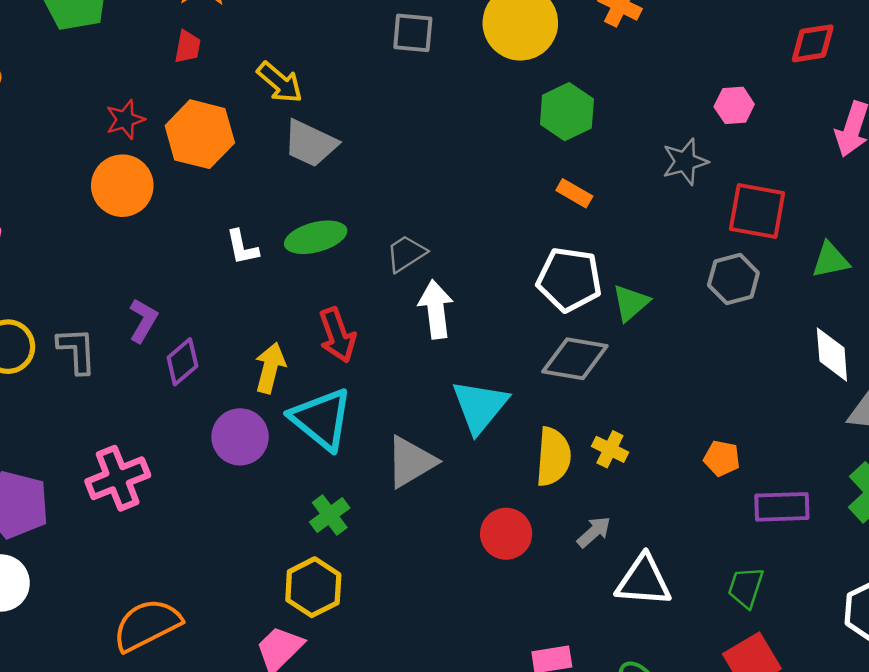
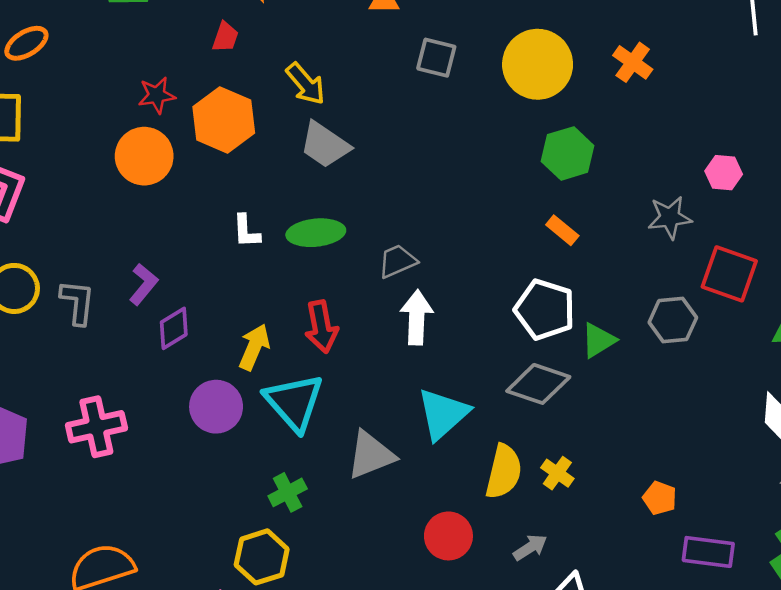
gray hexagon: (733, 279) -> (673, 320), moved

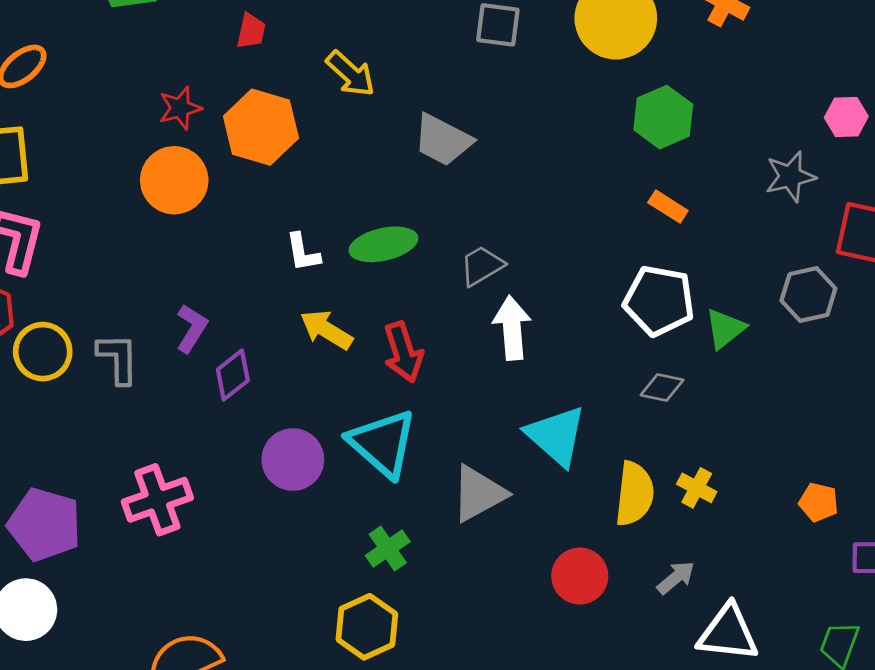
gray trapezoid: (325, 145) -> (443, 140), moved
yellow arrow: (254, 347) -> (326, 330), moved, turned -75
gray diamond: (538, 384) -> (662, 388), size x0.6
cyan triangle: (443, 414) -> (556, 436), turned -30

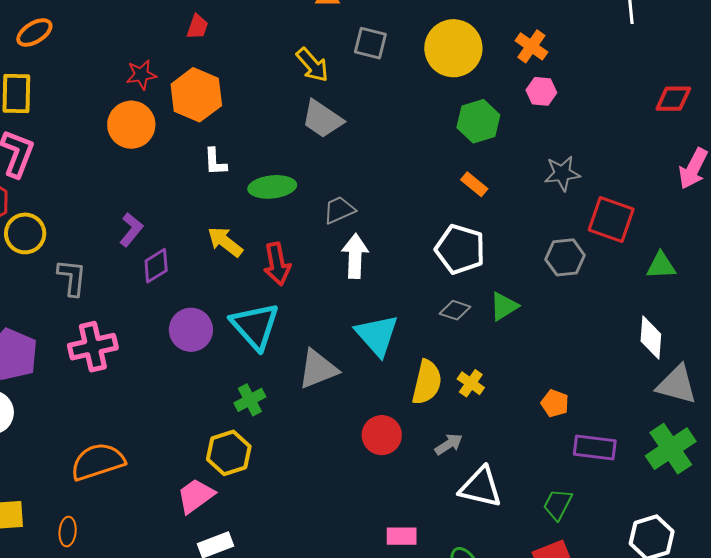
yellow arrow: (351, 74) -> (312, 65), moved
pink hexagon: (846, 117) -> (541, 91), moved
white L-shape: (303, 252) -> (215, 162), moved
green triangle: (725, 329) -> (504, 306), moved
gray L-shape: (118, 358) -> (72, 278), moved

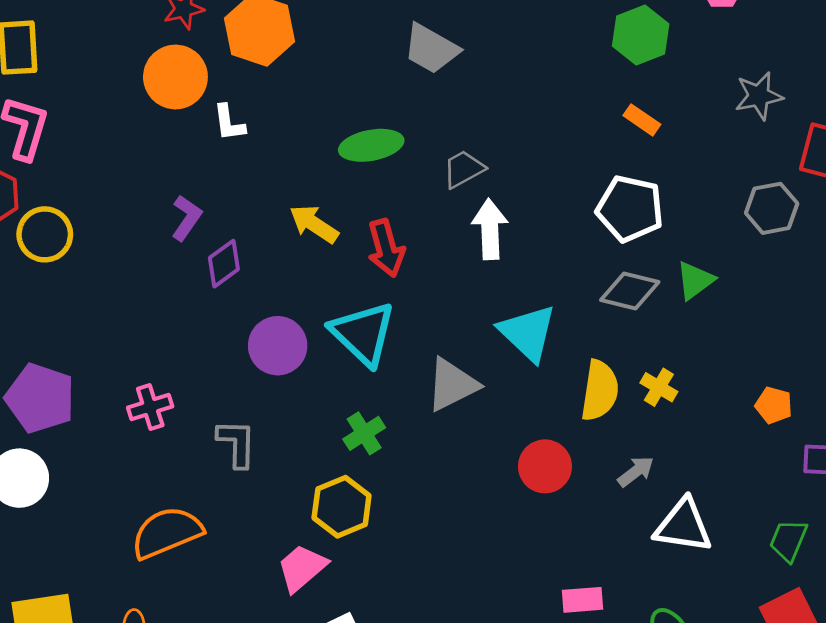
white L-shape: (215, 162) -> (229, 123), moved
gray L-shape: (72, 278) -> (237, 443), moved
gray diamond: (455, 310) -> (630, 291), size x1.4
pink cross: (93, 347) -> (150, 407), moved, size x0.7

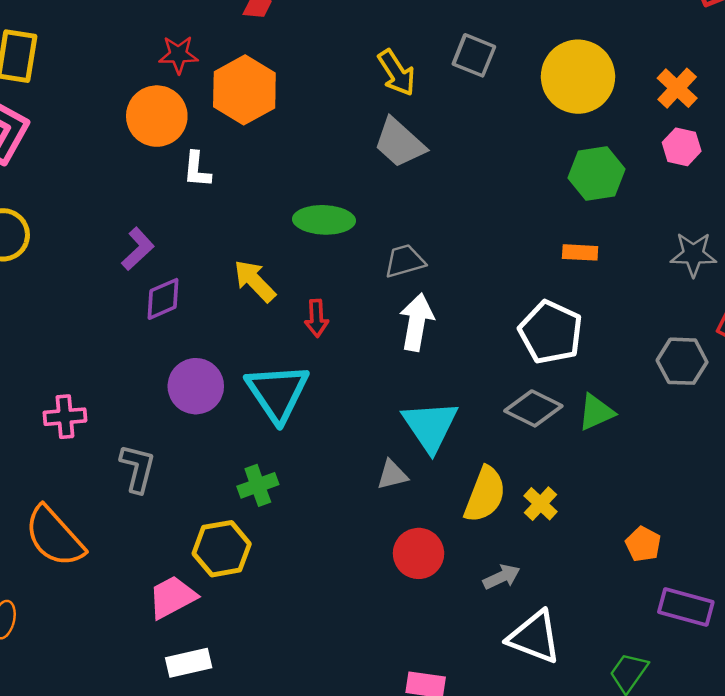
orange rectangle: (642, 120) -> (580, 252), turned -44
red arrow: (386, 248) -> (316, 318), size x0.7
gray triangle: (452, 385) -> (392, 475), moved, size x0.6
orange semicircle: (167, 533) -> (54, 536), turned -122

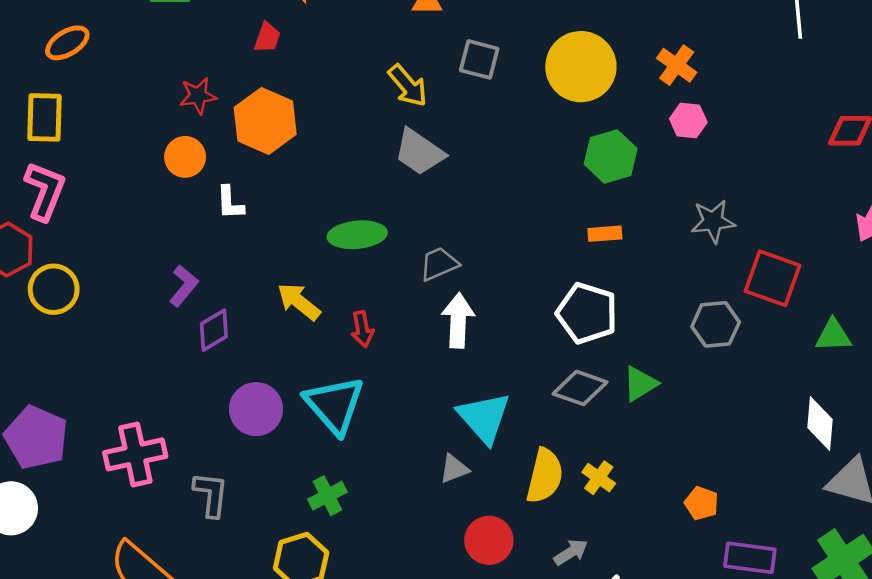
orange circle: (157, 116) -> (185, 157), size x0.7
pink cross: (65, 417) -> (135, 454), size x1.5

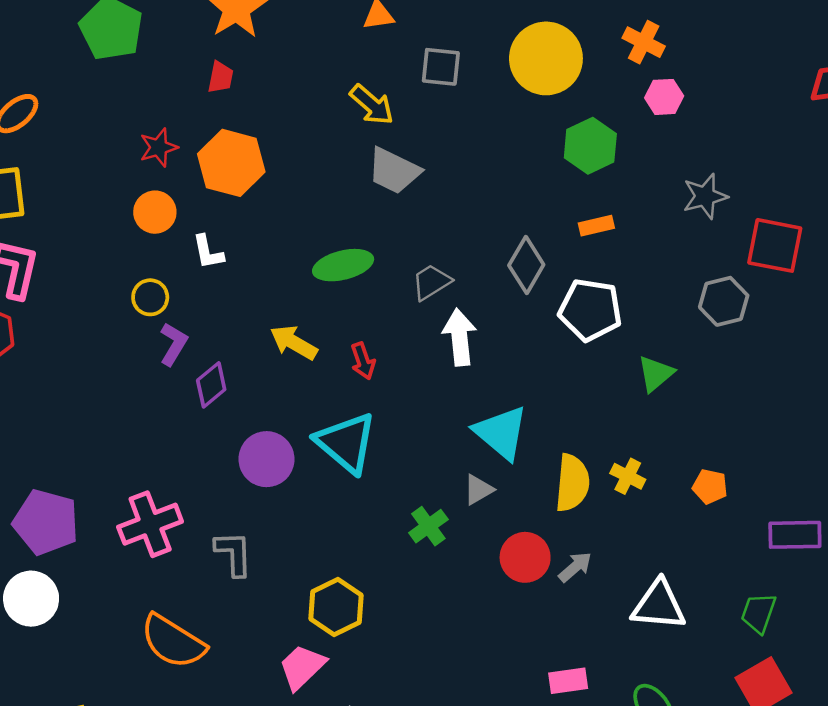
yellow circle: (54, 289) -> (150, 297), moved, size x0.7
gray diamond: (580, 388) -> (526, 265), moved, turned -70
green cross: (327, 496) -> (428, 526), moved
orange pentagon: (701, 503) -> (710, 487), moved
gray arrow: (571, 552) -> (575, 567), moved

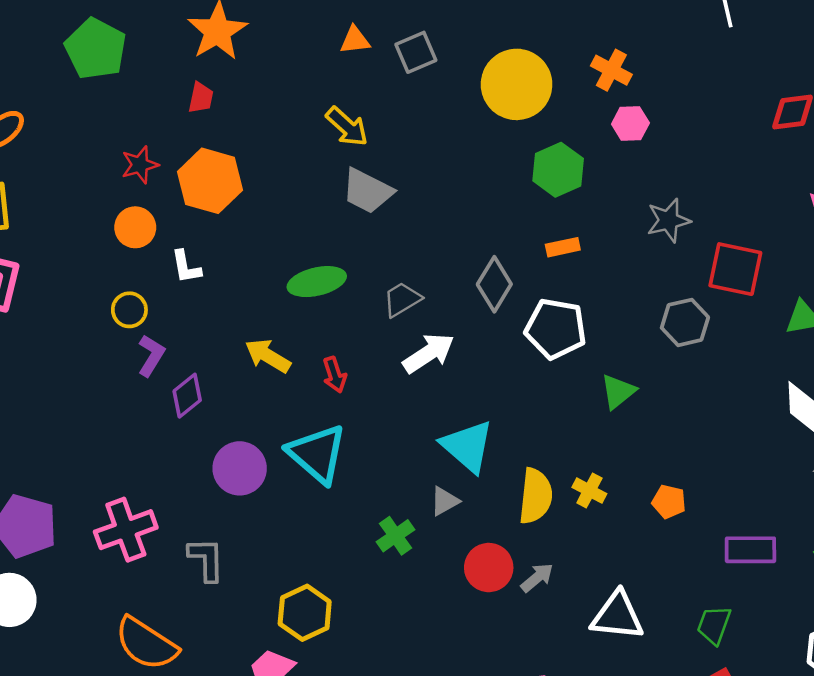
gray square: (441, 67) -> (416, 52), moved, turned -30
white arrow: (460, 337) -> (429, 353), turned 62

